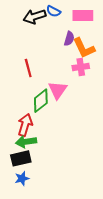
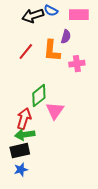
orange L-shape: (84, 48) -> (52, 51), moved, turned 30
red line: (28, 68) -> (26, 52), moved, turned 54
pink triangle: (58, 90) -> (55, 111), moved

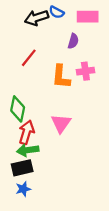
orange L-shape: (52, 51) -> (61, 77), moved
green diamond: (39, 96) -> (18, 109), moved, turned -40

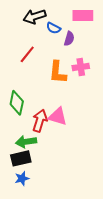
blue semicircle: (57, 12) -> (53, 28), moved
pink triangle: (61, 123) -> (58, 116), turned -48
red arrow: (27, 132) -> (40, 121), moved

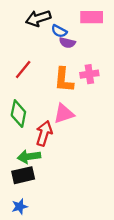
purple semicircle: (69, 39) -> (67, 43), moved, turned 88
red line: (27, 54) -> (23, 69), moved
pink triangle: (58, 116) -> (64, 114), moved, turned -36
blue star: (22, 178) -> (20, 207), moved

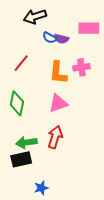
pink rectangle: (92, 17) -> (89, 28), moved
blue semicircle: (59, 31) -> (50, 38), moved
red arrow: (44, 133) -> (55, 137), moved
blue star: (20, 207) -> (41, 188), moved

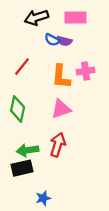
pink rectangle: (89, 28) -> (76, 17), moved

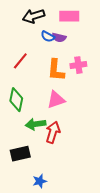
green arrow: (28, 150) -> (36, 124), moved

